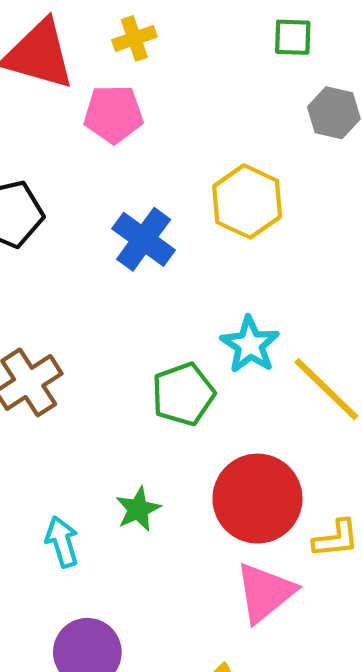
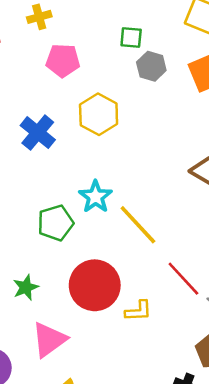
green square: (293, 37) -> (131, 37), moved
pink pentagon: (113, 114) -> (63, 61), moved
pink triangle: (265, 592) -> (49, 340), moved

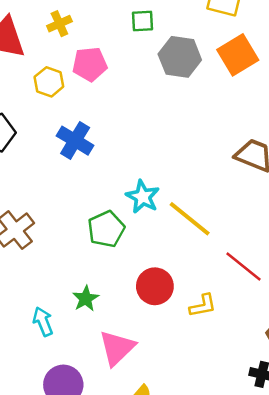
green square: (131, 37) -> (143, 21), moved
gray hexagon: (151, 66) -> (180, 57), size x1.4
yellow hexagon: (99, 114) -> (49, 82), moved, size x0.7
red circle: (95, 285) -> (155, 286), size x0.7

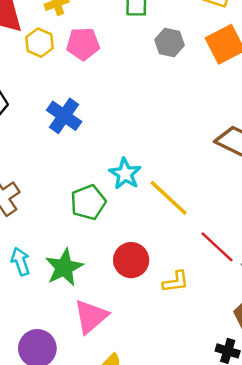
gray hexagon: (180, 57) -> (169, 43), size x0.7
yellow hexagon: (49, 82) -> (40, 43), moved
green star: (86, 299) -> (64, 267), size x1.5
cyan arrow: (43, 322) -> (20, 261), moved

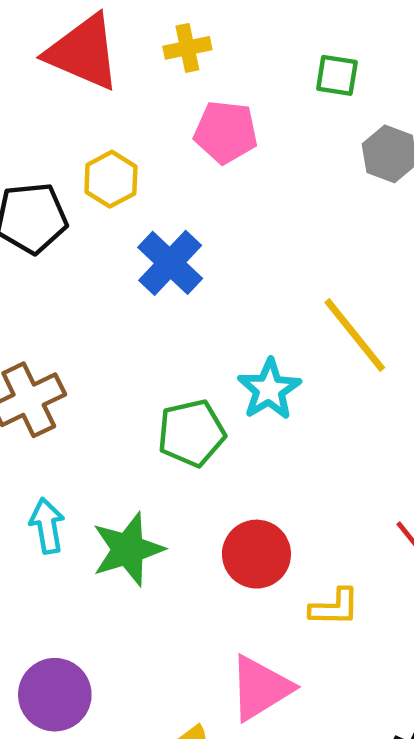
yellow hexagon: (40, 43) -> (111, 179), moved
yellow line: (169, 198) -> (355, 335), moved
pink triangle: (91, 316) -> (260, 688), moved

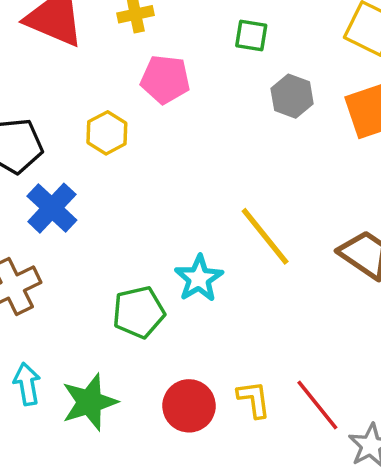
yellow hexagon: (111, 179) -> (107, 133), moved
blue cross: (170, 263) -> (52, 208), moved
yellow L-shape: (335, 607) -> (254, 399), moved, turned -99

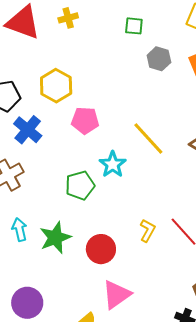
pink pentagon: (165, 79) -> (85, 120), moved
yellow hexagon: (107, 133) -> (56, 86), size x1.4
yellow L-shape: (254, 399) -> (148, 231), turned 40
red circle: (189, 406) -> (101, 249), moved

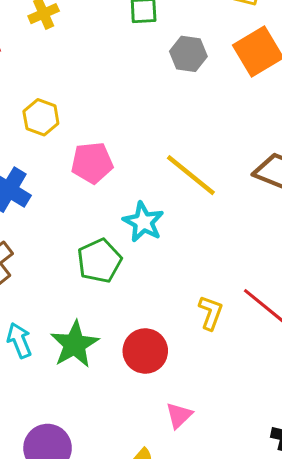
yellow hexagon: (56, 86) -> (41, 117), size x0.7
pink triangle: (117, 295) -> (179, 415), size x0.6

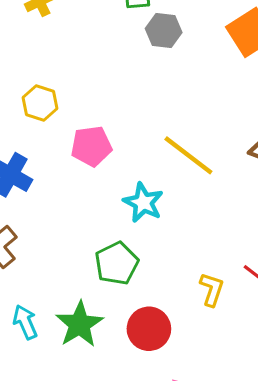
gray hexagon: (188, 54) -> (164, 30), moved
green pentagon: (99, 261) -> (117, 263), moved

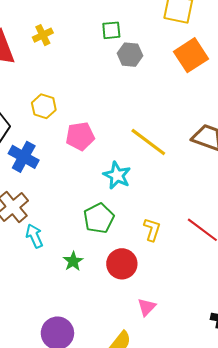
yellow L-shape: (212, 289) -> (152, 230), moved
cyan arrow: (25, 322) -> (34, 236), moved
green star: (79, 324) -> (73, 261), size x0.6

